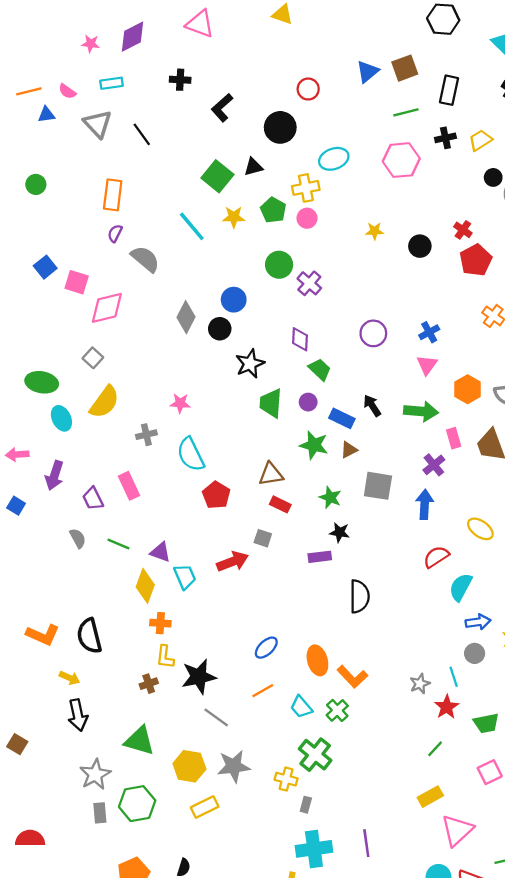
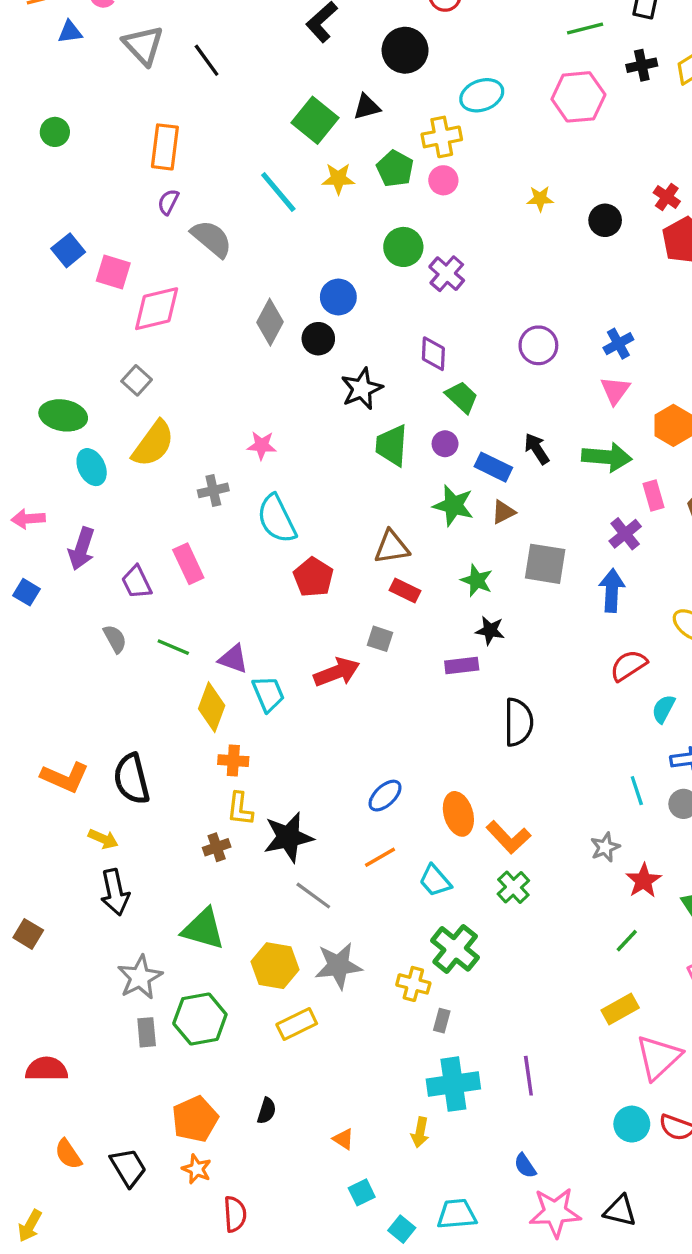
cyan semicircle: (461, 587) -> (663, 709), size x0.7
cyan line: (454, 677) -> (637, 791), moved
green cross: (337, 710) -> (513, 887), moved

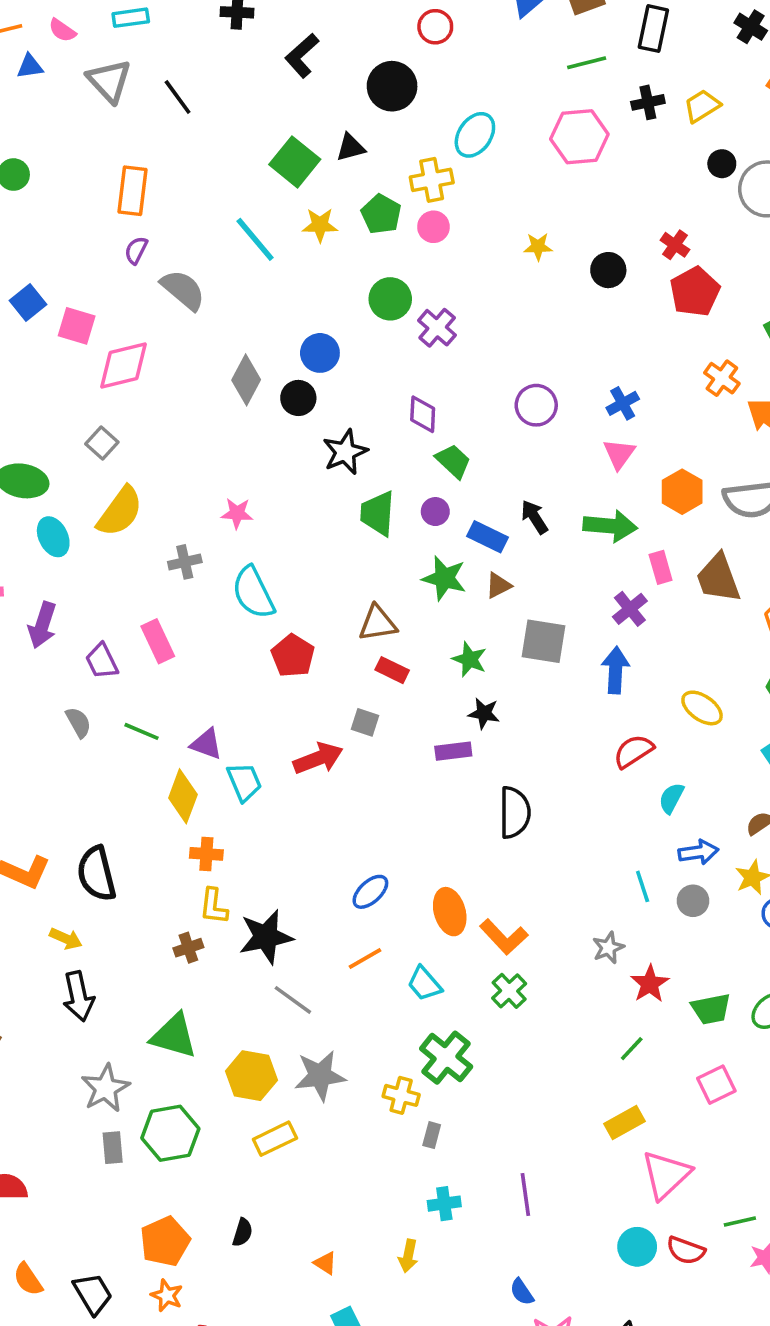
cyan ellipse: (482, 95) -> (475, 135), turned -36
cyan cross: (453, 1084) -> (444, 1204), size x0.6

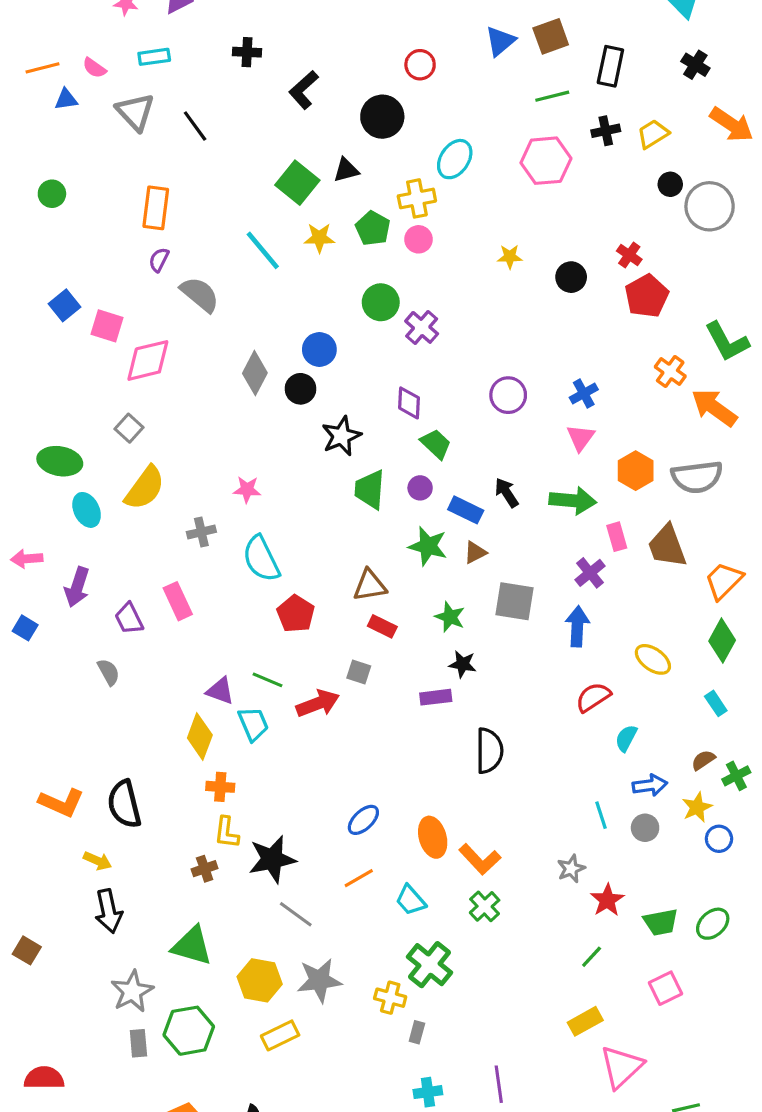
green line: (142, 731) -> (267, 680), moved

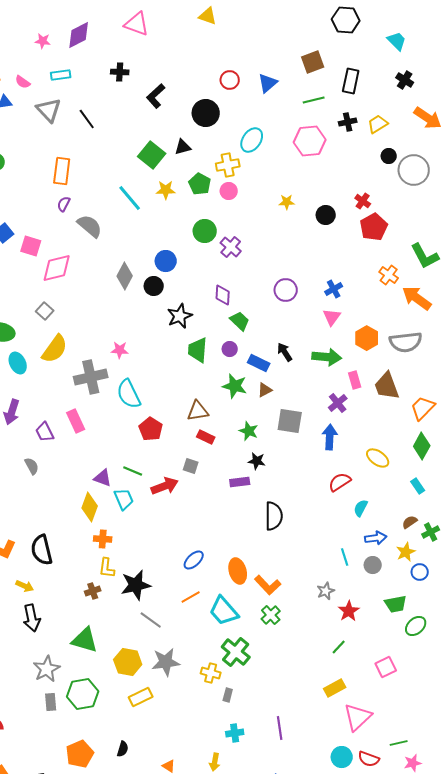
blue triangle: (500, 41) -> (268, 83), moved
gray cross: (201, 532) -> (91, 377), size x1.8
cyan trapezoid: (411, 900) -> (224, 611), size x1.5
green trapezoid: (661, 922) -> (396, 604), moved

